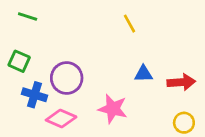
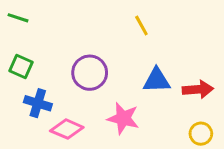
green line: (28, 17) -> (18, 18), moved
blue triangle: (143, 74) -> (157, 80), size x1.4
purple circle: (67, 78) -> (90, 73), moved

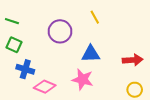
green line: (18, 18) -> (12, 21), moved
purple circle: (90, 73) -> (60, 31), moved
blue triangle: (157, 80) -> (91, 54), moved

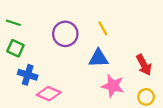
yellow line: (95, 17) -> (103, 28), moved
red arrow: (133, 60) -> (144, 65), turned 66
pink star: (82, 79) -> (113, 86), moved

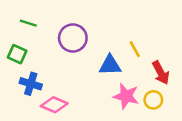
green line: (13, 23) -> (28, 23), moved
yellow line: (103, 28) -> (135, 49), moved
yellow circle: (146, 97) -> (153, 100), moved

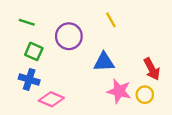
yellow line: (135, 49) -> (111, 20), moved
green square: (17, 54) -> (34, 51), moved

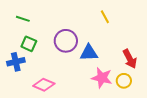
yellow line: (111, 20) -> (105, 17), moved
purple circle: (69, 36) -> (66, 41), moved
blue cross: (29, 79) -> (16, 62), moved, turned -30

